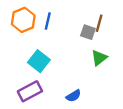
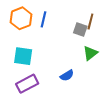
cyan square: (39, 61) -> (23, 56), moved, turned -30
blue semicircle: (73, 96) -> (67, 75), moved

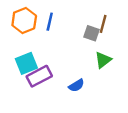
cyan square: (23, 56) -> (26, 63), turned -30
purple rectangle: (27, 84) -> (39, 76), moved

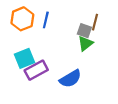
green triangle: (103, 60) -> (85, 43), moved
blue semicircle: (76, 86) -> (70, 79), size x1.5

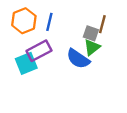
purple rectangle: (36, 70) -> (39, 51), moved
blue semicircle: (70, 79) -> (78, 59), moved, turned 65

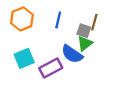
blue line: (49, 22) -> (58, 20), moved
purple rectangle: (39, 51) -> (51, 68), moved

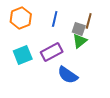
blue semicircle: (72, 54) -> (68, 75), moved
purple rectangle: (51, 68) -> (52, 52), moved

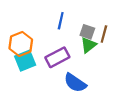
orange hexagon: (21, 18) -> (21, 44), moved
brown line: (89, 21) -> (104, 34), moved

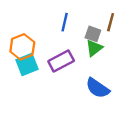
brown line: (104, 34) -> (111, 22), moved
blue semicircle: (75, 83) -> (98, 88), moved

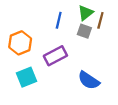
green triangle: (94, 48) -> (85, 13), moved
cyan square: (27, 65) -> (27, 77), moved

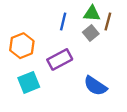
green triangle: (85, 13) -> (92, 13), turned 42
gray square: (84, 31) -> (91, 33), turned 32

